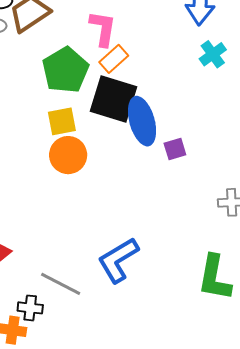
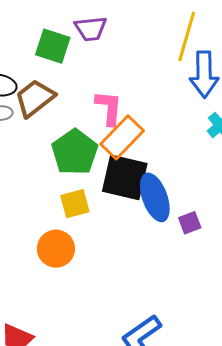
orange rectangle: (114, 59) -> (122, 137), size x1.5
orange circle: (68, 155) -> (56, 249), moved

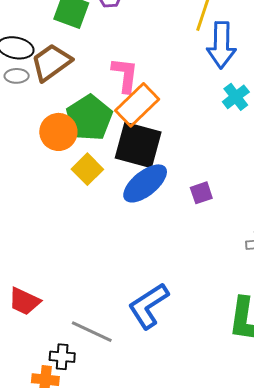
blue ellipse: (155, 197) -> (145, 183), moved, turned 69
yellow square: (75, 204) -> (87, 169), turned -32
orange circle: (56, 249) -> (58, 132), moved

